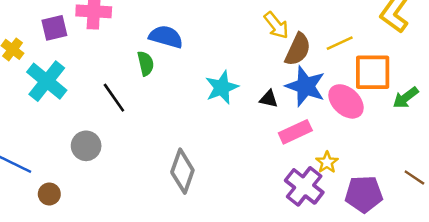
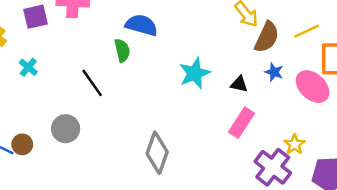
cyan cross: (47, 81) -> (28, 67), size x0.5
blue star: (305, 86) -> (274, 72), size x0.5
pink rectangle: (295, 132) -> (241, 123), moved, turned -32
brown circle: (49, 194) -> (22, 144), moved

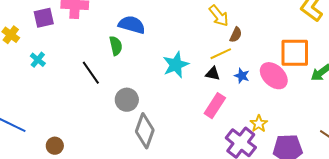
yellow line: (307, 31) -> (221, 54), moved
brown semicircle: (267, 37) -> (236, 35), size x0.6
blue star: (274, 72) -> (242, 76), moved
gray circle: (66, 129) -> (127, 100), moved
brown circle: (22, 144) -> (55, 146), moved

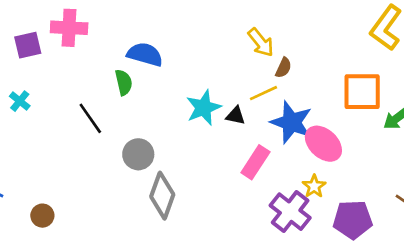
black triangle: (213, 74) -> (236, 116), moved
blue star: (242, 76) -> (291, 122), size x2.0
pink ellipse: (274, 76) -> (323, 144), moved

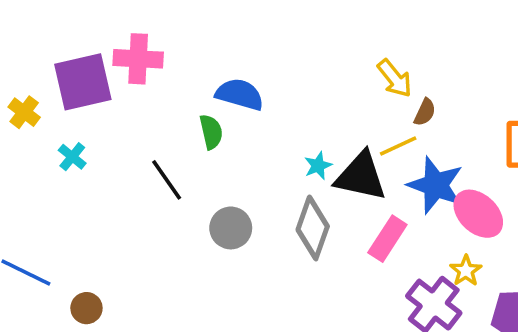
purple square: (28, 45) -> (83, 82), size x1.6
cyan star: (204, 108) -> (318, 166), size x0.6
black triangle: (236, 116) -> (361, 176), size x2.0
gray diamond: (162, 196) -> (313, 228), moved
brown circle: (42, 216) -> (86, 308), moved

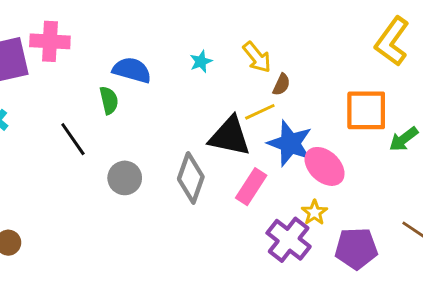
cyan star: (318, 166) -> (201, 62), moved

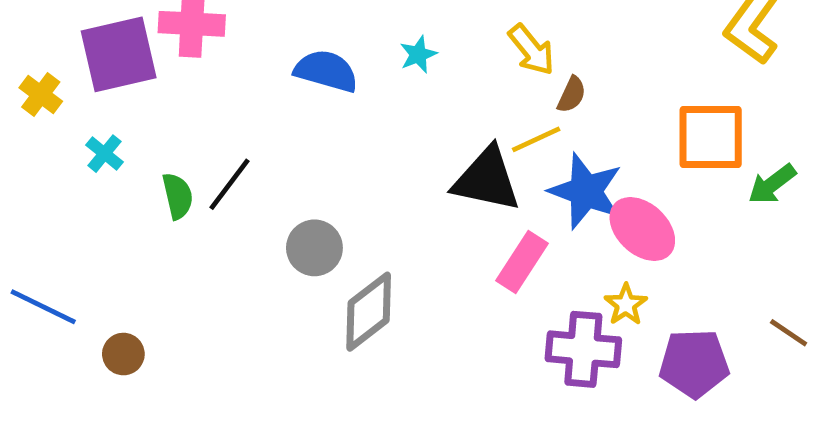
cyan star: (201, 62) -> (418, 54), moved
green semicircle: (109, 100) -> (178, 196), moved
black line: (73, 139) -> (230, 184), turned 72
gray diamond: (191, 178) -> (369, 312), moved, turned 33
purple cross: (289, 240) -> (583, 349), turned -33

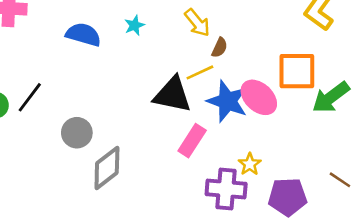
green arrow: (772, 184) -> (331, 97), size x1.4
pink ellipse: (642, 229) -> (259, 97), moved

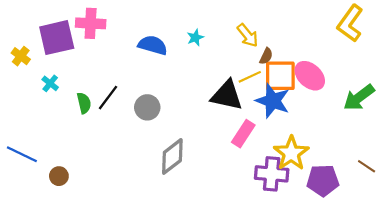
orange square: (297, 71) -> (280, 76), moved
pink ellipse: (259, 97) -> (310, 76), moved
gray circle: (77, 133) -> (147, 107), moved
yellow star: (250, 164) -> (291, 153), size x1.8

